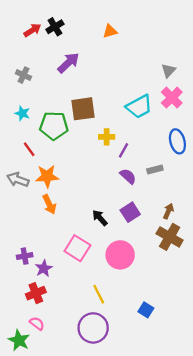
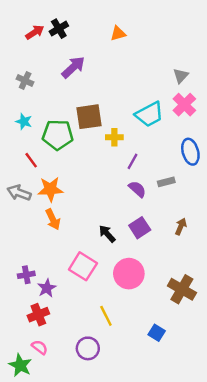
yellow cross: (107, 137) -> (114, 137), moved
brown cross: (170, 237) -> (182, 289), moved
purple circle: (93, 328) -> (88, 348), moved, size x0.7

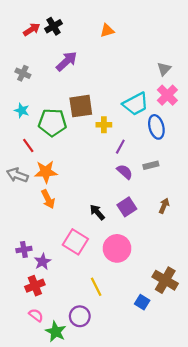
blue ellipse: (190, 152) -> (156, 127), moved
brown cross: (182, 289) -> (165, 280), moved
green star: (20, 365) -> (56, 332), moved

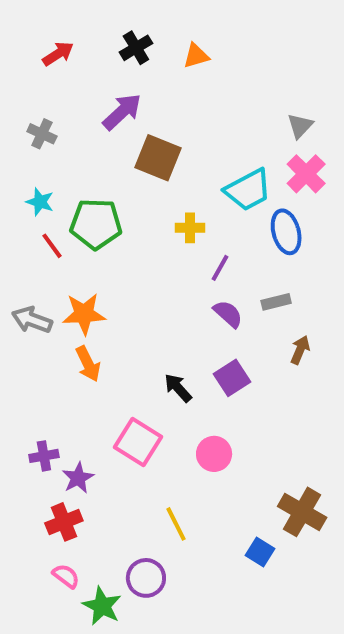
black cross: (53, 26) -> (136, 48), moved
brown square: (81, 106) -> (158, 158), moved, turned 30
red line: (28, 146) -> (52, 246), moved
brown arrow: (164, 206) -> (300, 350), moved
pink circle: (117, 248) -> (214, 454), size x0.7

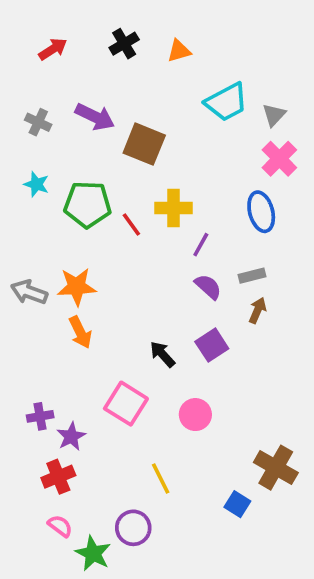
purple arrow: (122, 112) -> (95, 117), moved, turned 69
cyan trapezoid: (248, 190) -> (226, 102), moved
yellow cross: (190, 228) -> (173, 208), size x1.4
red line: (52, 246) -> (131, 225), moved
brown arrow: (300, 350) -> (257, 310), moved

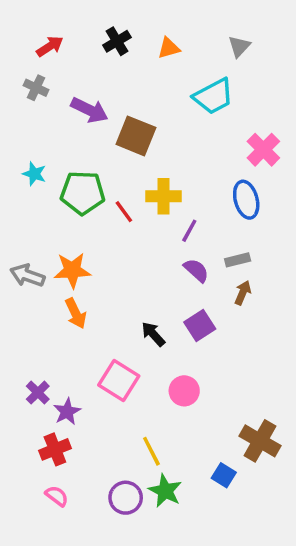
gray triangle: (274, 115) -> (239, 46), moved
gray cross: (38, 122) -> (36, 88), moved
purple cross: (40, 416) -> (38, 393), turned -35
green star: (93, 553) -> (165, 491), moved

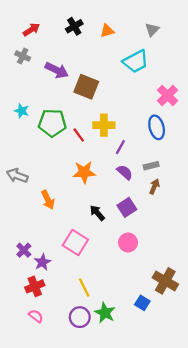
orange star: (72, 270) -> (84, 172), moved
pink circle: (184, 391) -> (128, 243), moved
yellow line: (151, 451) -> (84, 287), moved

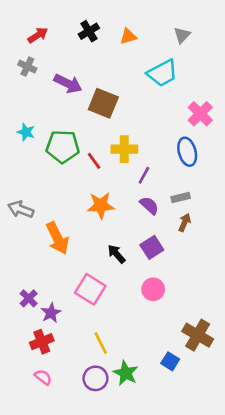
orange arrow: (48, 200) -> (57, 238), size x1.4

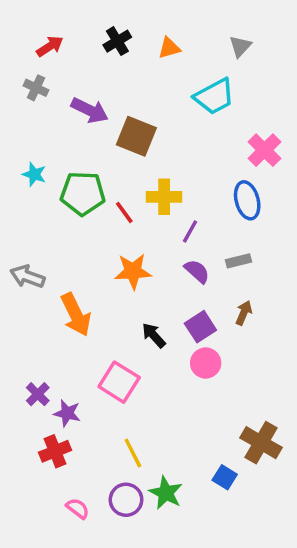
brown arrow: (185, 222) -> (244, 313), moved
pink circle: (153, 289) -> (206, 363), moved
purple star: (51, 313) -> (67, 413), turned -30
pink semicircle: (43, 377) -> (78, 508), moved

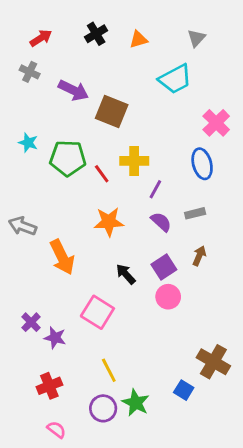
red cross: (55, 451) -> (49, 386), moved
pink semicircle: (78, 508) -> (56, 430), moved

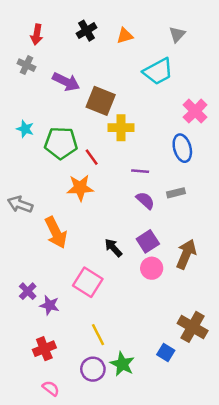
red arrow: (41, 38) -> (37, 34), turned 132
yellow cross: (134, 161) -> (121, 128), moved
purple line: (155, 189) -> (140, 171), turned 66
orange star: (109, 222) -> (80, 188), moved
brown arrow: (199, 256) -> (186, 254), moved, size x1.6

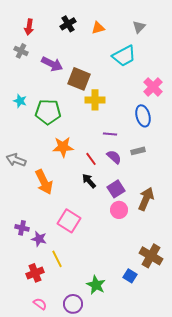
red line: (92, 157) -> (91, 159), moved
black arrow: (113, 248) -> (89, 181), moved
purple cross: (28, 291) -> (22, 228), turned -32
yellow line: (98, 335) -> (57, 259), moved
purple circle: (93, 369) -> (73, 304), moved

